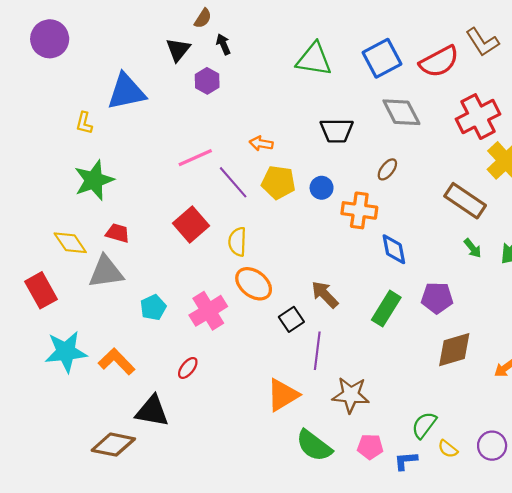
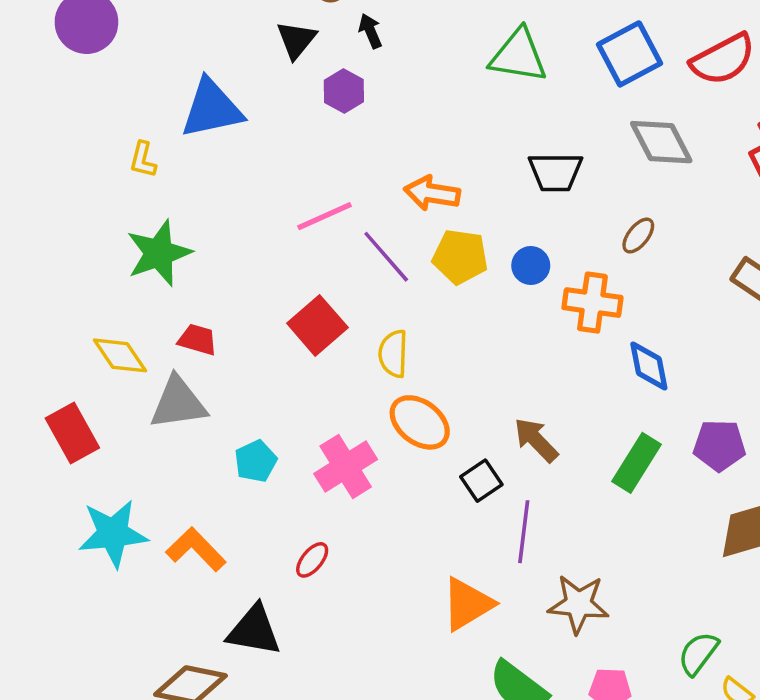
orange arrow: (261, 144) -> (432, 193), size x1.4

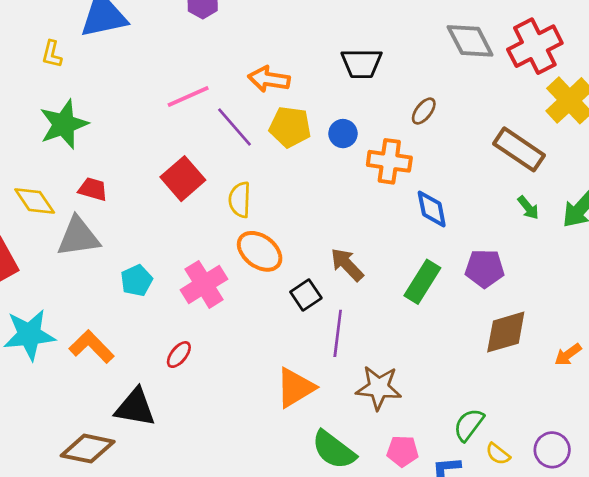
gray diamond: (661, 142) -> (470, 41), moved

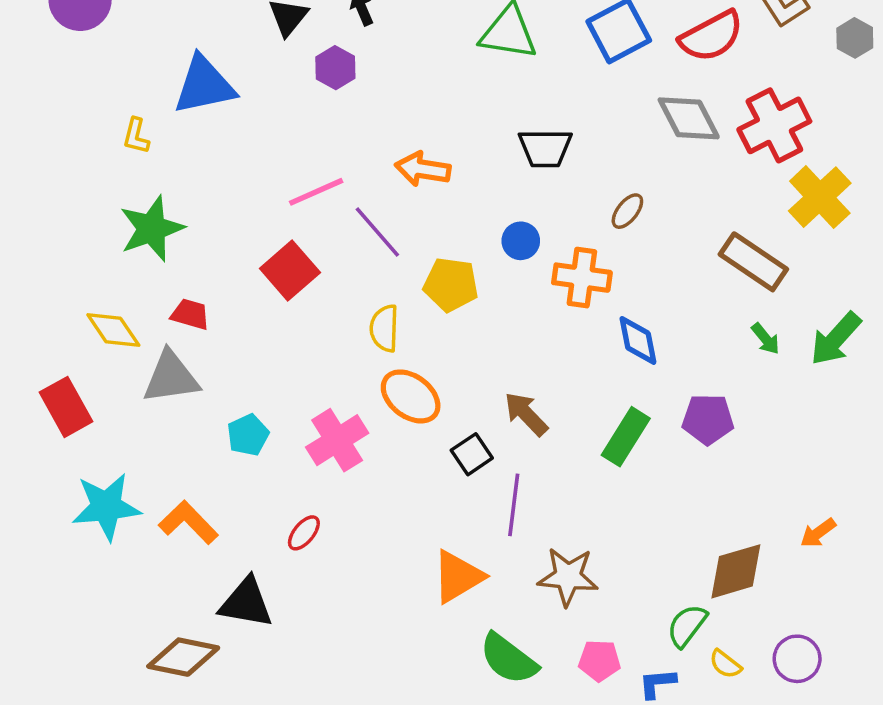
yellow pentagon: (290, 127) -> (451, 285), moved
red square: (183, 179) -> (290, 271), moved
brown diamond: (506, 332) -> (736, 571), moved

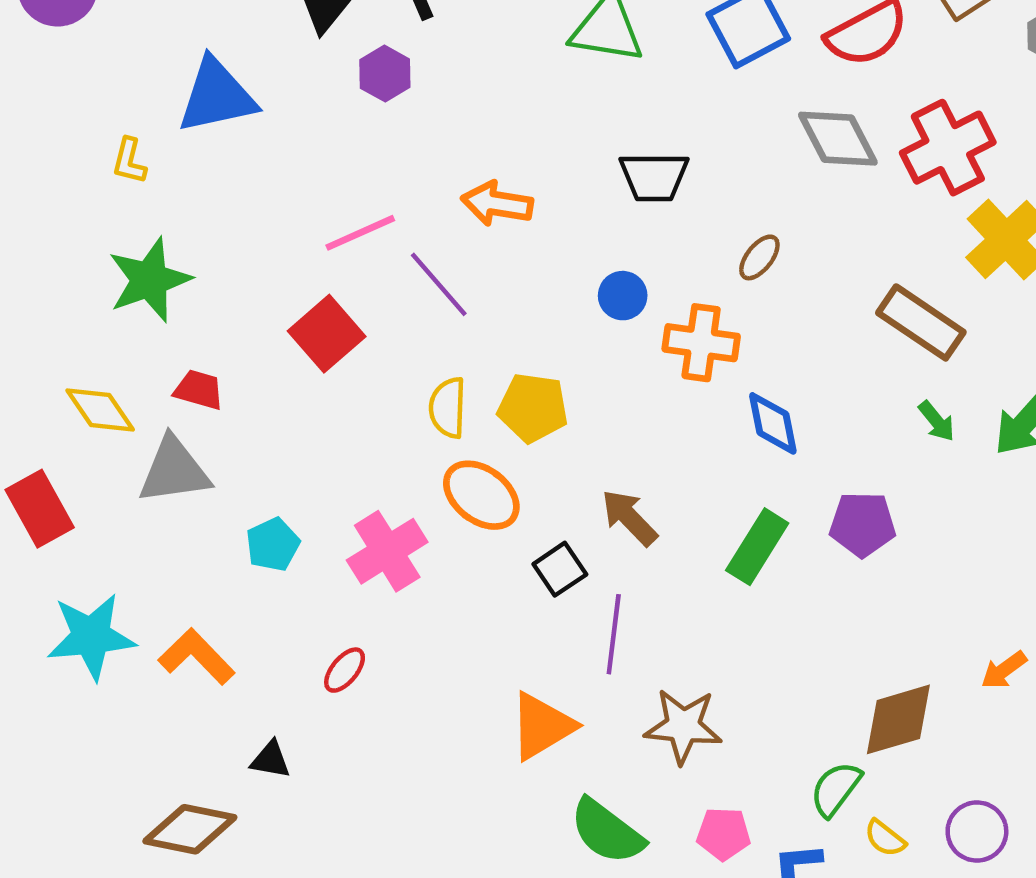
yellow pentagon: (451, 285) -> (533, 408), moved
black triangle: (246, 603) -> (271, 760), size x0.6

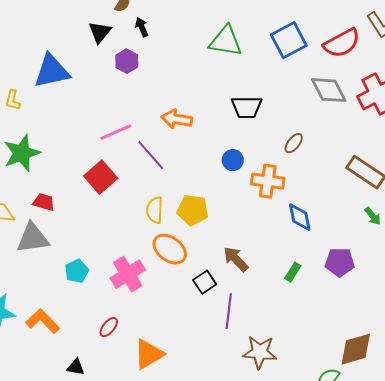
green rectangle: (757, 547) -> (293, 272), size x0.6
orange triangle: (542, 726) -> (149, 354), moved

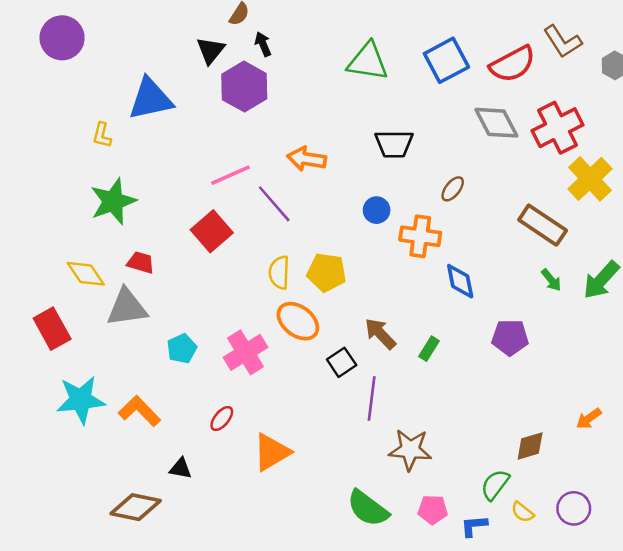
purple hexagon: (127, 61) -> (244, 87), size x1.6
green rectangle: (293, 272) -> (429, 349), moved
brown diamond: (356, 349) -> (530, 446), size x0.7

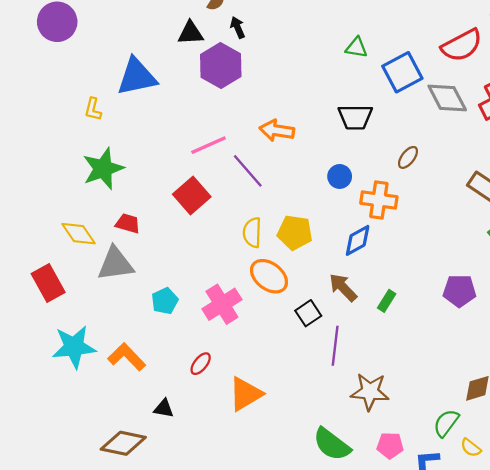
black triangle: (211, 50) -> (191, 33), turned 48
blue square: (446, 60) -> (402, 72), moved
green triangle: (368, 62) -> (356, 48), moved, size x0.6
blue diamond: (460, 281) -> (358, 240), moved, turned 72

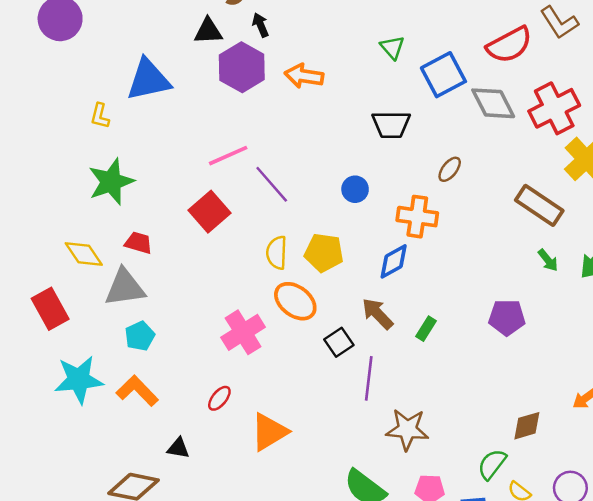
green triangle: (356, 48) -> (392, 47), turned 40
orange arrow: (277, 131) -> (304, 76), moved
blue circle: (340, 176) -> (355, 189), moved
cyan pentagon: (165, 301) -> (140, 336), moved

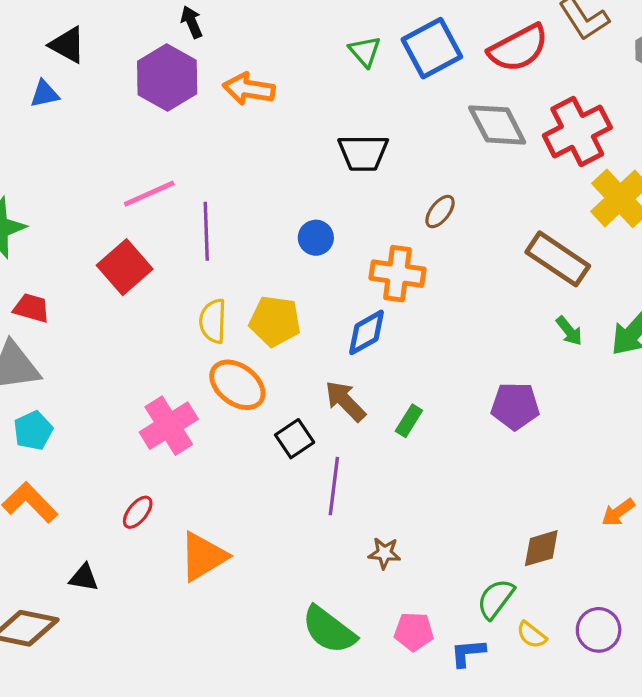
black triangle: (208, 31) -> (67, 45), moved, turned 32
blue square: (443, 75) -> (432, 48), moved
blue triangle: (148, 80) -> (45, 94), size x0.5
purple line: (272, 184) -> (206, 231), turned 39
brown star: (407, 429) -> (384, 553), size x0.6

